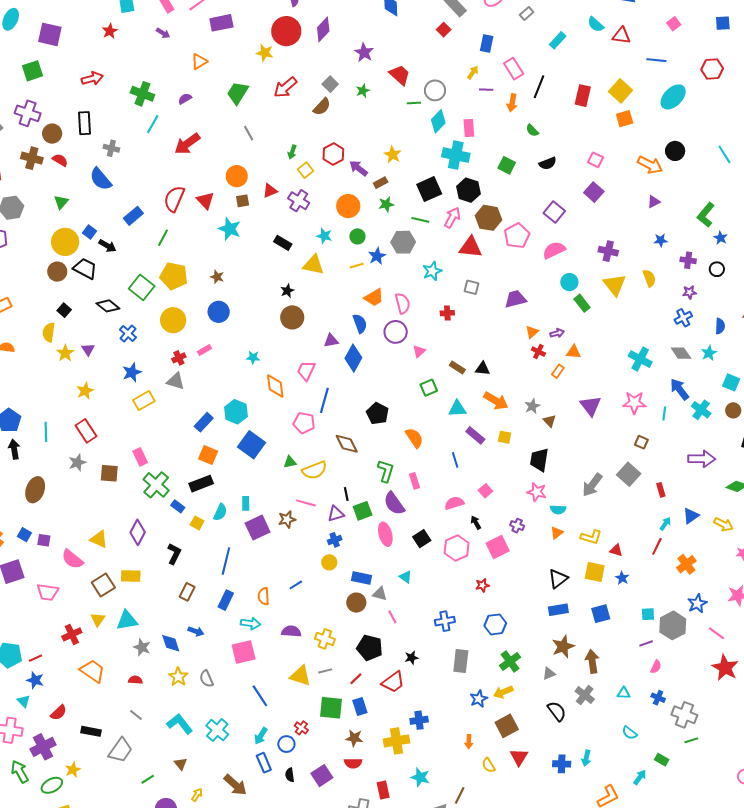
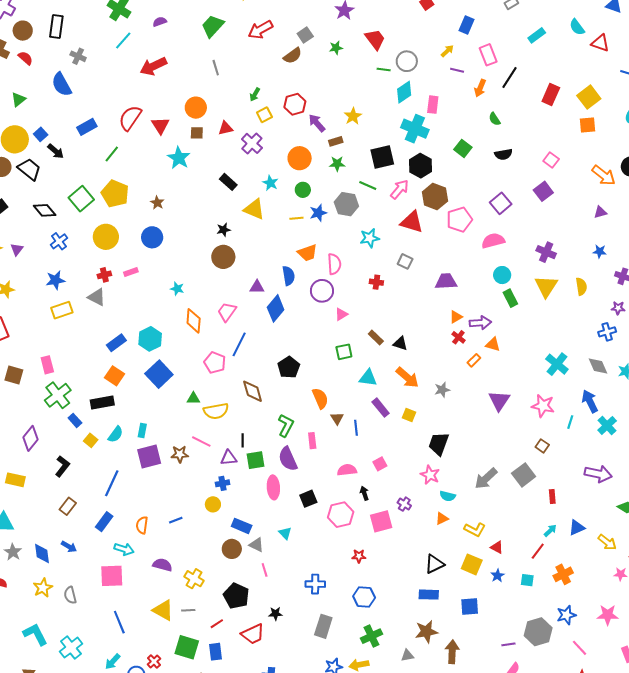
purple arrow: (557, 333) -> (480, 323), size x1.5
brown triangle: (550, 421) -> (337, 418), moved
cyan square: (648, 614) -> (527, 580), moved

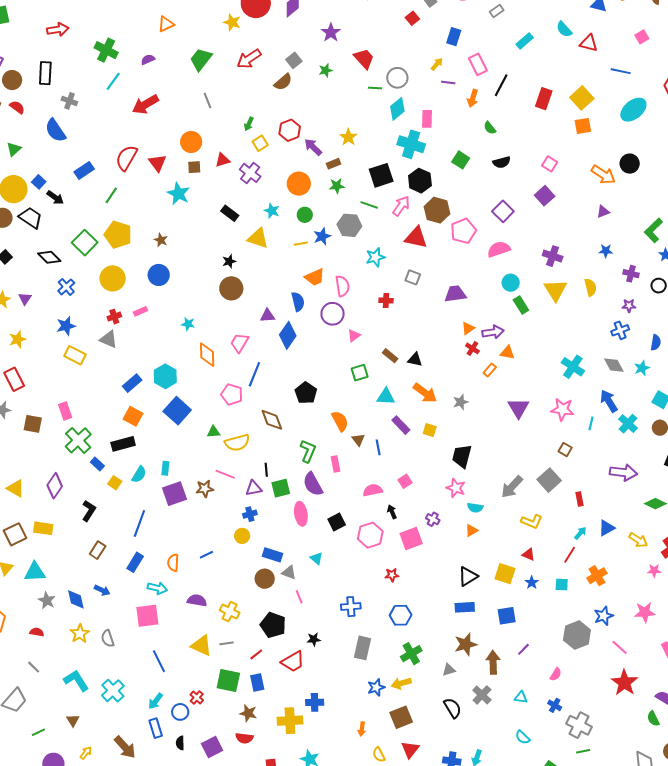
yellow rectangle: (62, 310) -> (75, 355), turned 50
yellow L-shape: (475, 530) -> (532, 521), moved
purple line: (508, 644) -> (523, 649), moved, turned -32

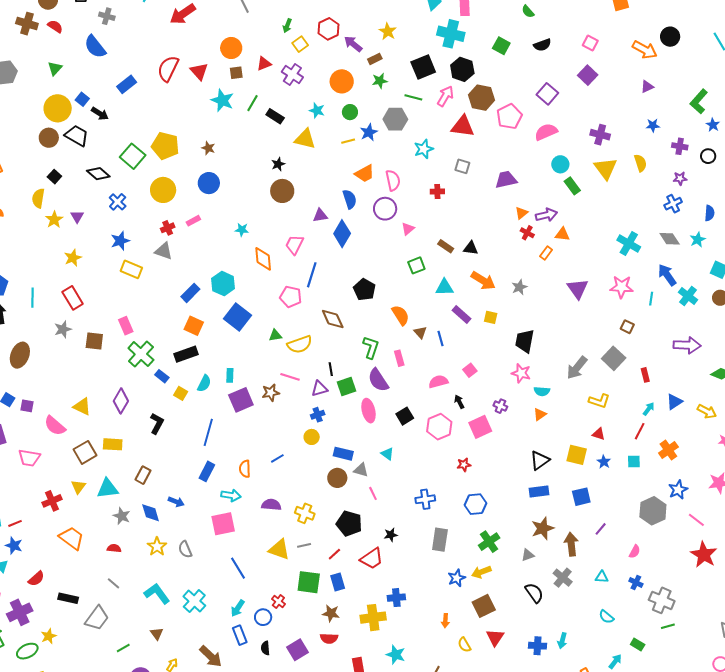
green line: (111, 195) -> (253, 103), moved
brown rectangle: (98, 550) -> (143, 475), moved

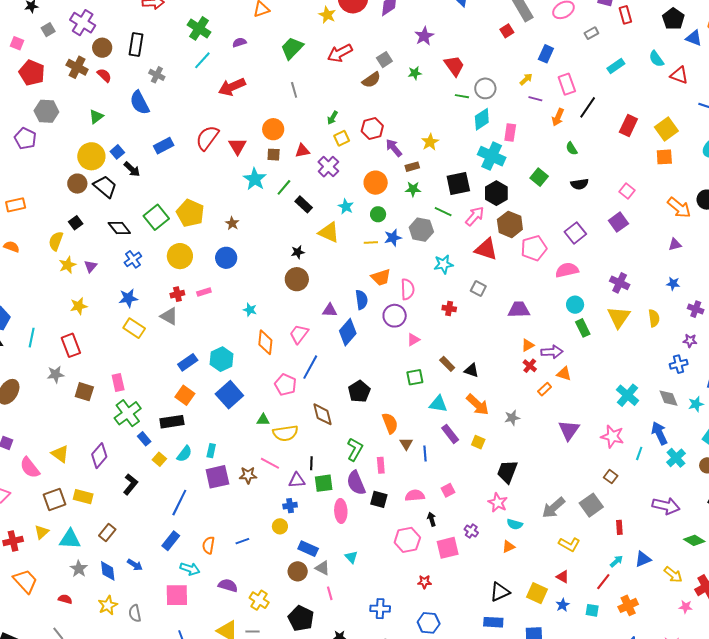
black square: (405, 416) -> (379, 499), moved, turned 36

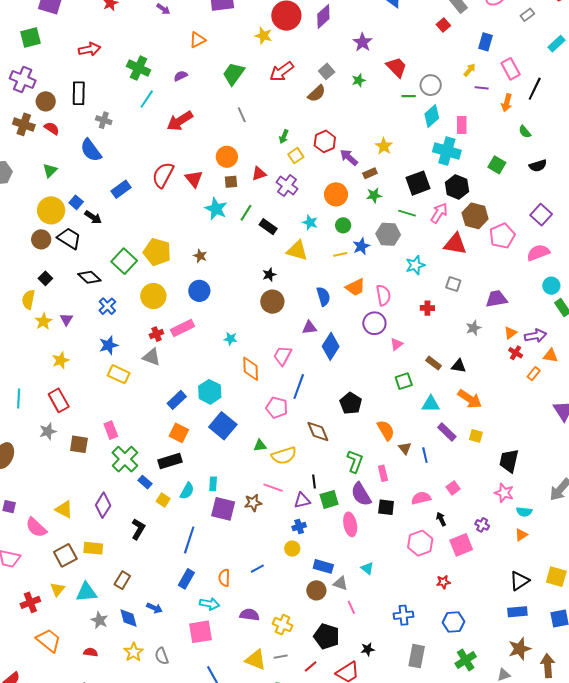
pink rectangle: (204, 292) -> (182, 328), size x1.6
blue semicircle: (362, 300) -> (323, 296), moved
gray star: (512, 418) -> (473, 328), moved
purple square: (217, 477) -> (223, 509), turned 35

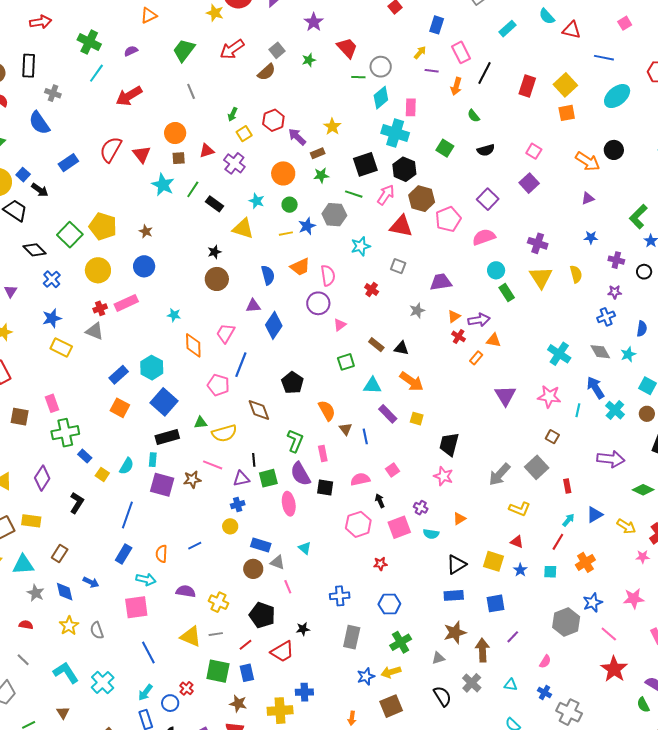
red cross: (427, 308) -> (372, 290), turned 32
green cross: (125, 459) -> (65, 433), turned 32
black rectangle: (170, 461) -> (167, 437), moved
cyan semicircle: (524, 512) -> (431, 534), moved

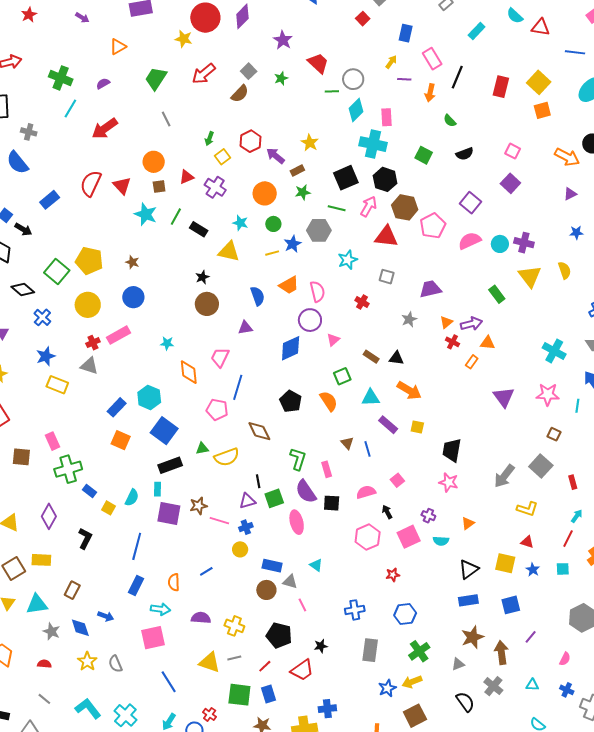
cyan circle: (496, 270) -> (500, 244), moved
blue diamond: (274, 325) -> (291, 348), moved, turned 36
orange semicircle: (327, 411) -> (329, 401), moved
pink line: (213, 465) -> (219, 521), moved

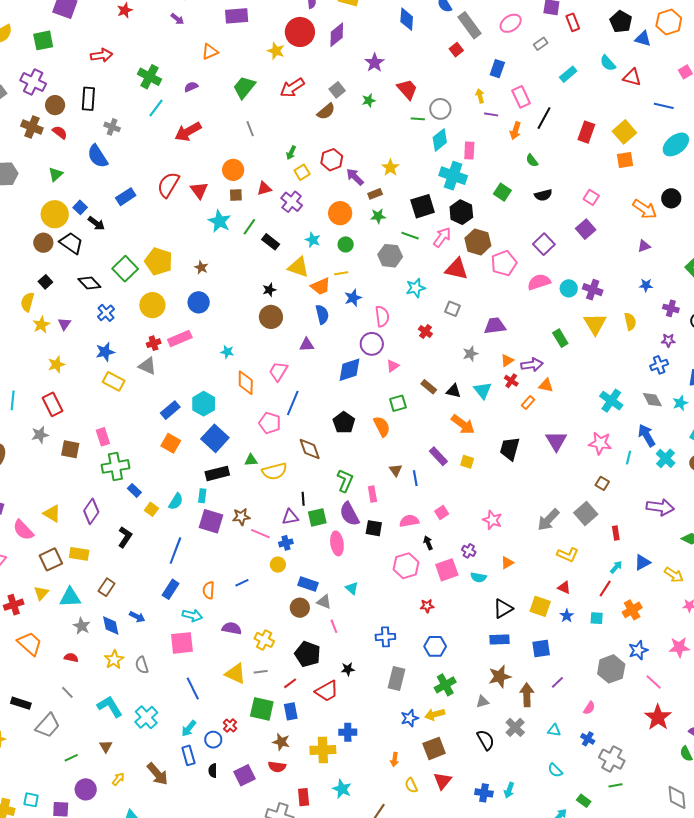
yellow arrow: (391, 62) -> (480, 96), turned -56
blue star: (293, 244) -> (353, 298), moved
orange trapezoid: (289, 285) -> (321, 286), moved
cyan triangle: (371, 398) -> (483, 390), moved, turned 48
black trapezoid: (452, 450) -> (510, 449), moved

